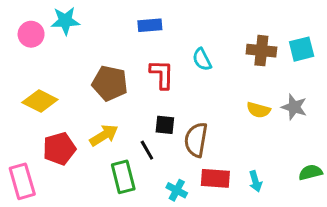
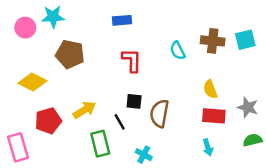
cyan semicircle: (202, 59) -> (178, 51), moved
brown pentagon: (110, 83) -> (70, 54), moved
gray star: (294, 107) -> (248, 107), moved
yellow semicircle: (258, 110) -> (210, 89), turned 54
red rectangle: (215, 178) -> (214, 116), moved

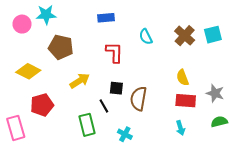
brown cross: (213, 41) -> (185, 36), turned 36
cyan semicircle: (178, 51) -> (146, 37), moved
yellow arrow: (85, 110) -> (80, 81), moved

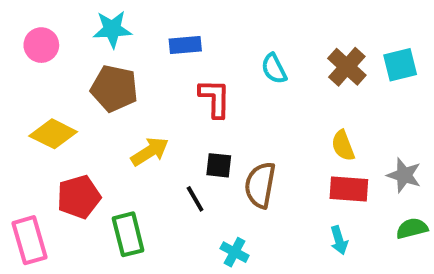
cyan star: (46, 15) -> (112, 29), moved
blue rectangle: (106, 18) -> (185, 45), moved
green rectangle: (87, 125) -> (128, 234), moved

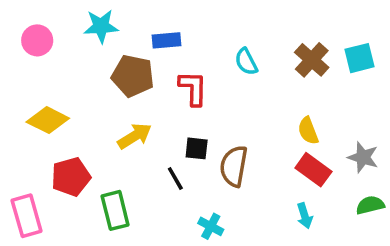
brown pentagon: (114, 88) -> (133, 76), moved
red rectangle: (349, 189) -> (313, 170), turned 32

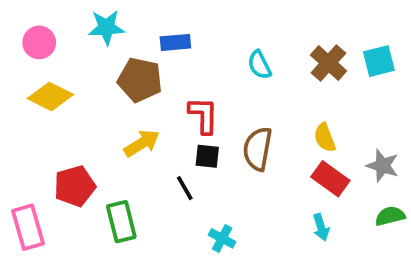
red L-shape: (193, 88) -> (203, 115), moved
yellow diamond: (48, 120) -> (50, 97), moved
brown semicircle: (234, 166) -> (258, 149), moved

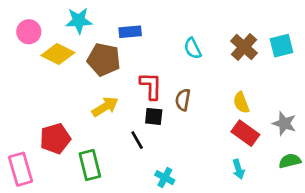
yellow diamond: (50, 97) -> (58, 54), moved
brown semicircle: (258, 149) -> (183, 100), moved, size x0.7

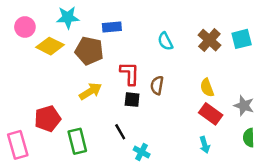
black line: (137, 140) -> (120, 132), moved
green semicircle: (290, 161) -> (249, 138), turned -78

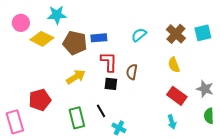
blue rectangle: (112, 27) -> (99, 38), moved
cyan semicircle: (165, 41) -> (139, 35), turned 77
yellow semicircle: (207, 88) -> (174, 65), moved
green rectangle: (77, 141) -> (77, 118), moved

